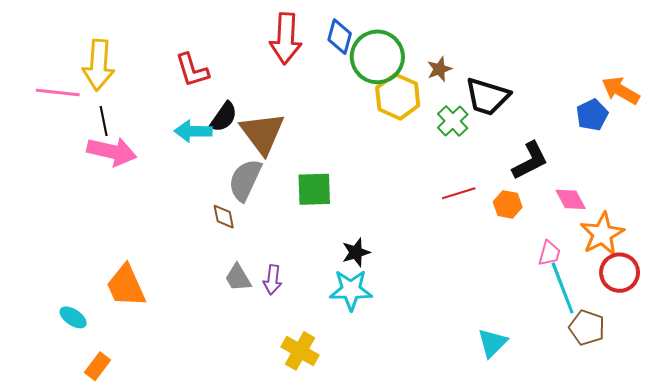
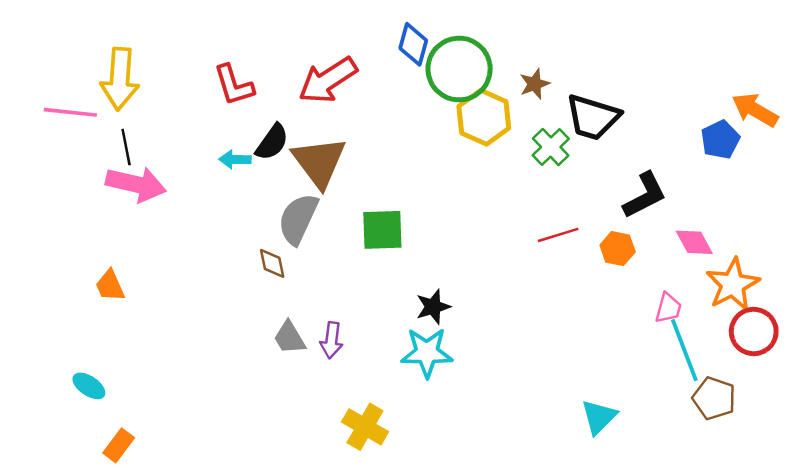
red arrow: (286, 39) -> (328, 80), moved, turned 54
cyan arrow: (193, 131) -> (235, 159), size x0.7
orange trapezoid: (126, 286) -> (110, 286), moved, size x0.6

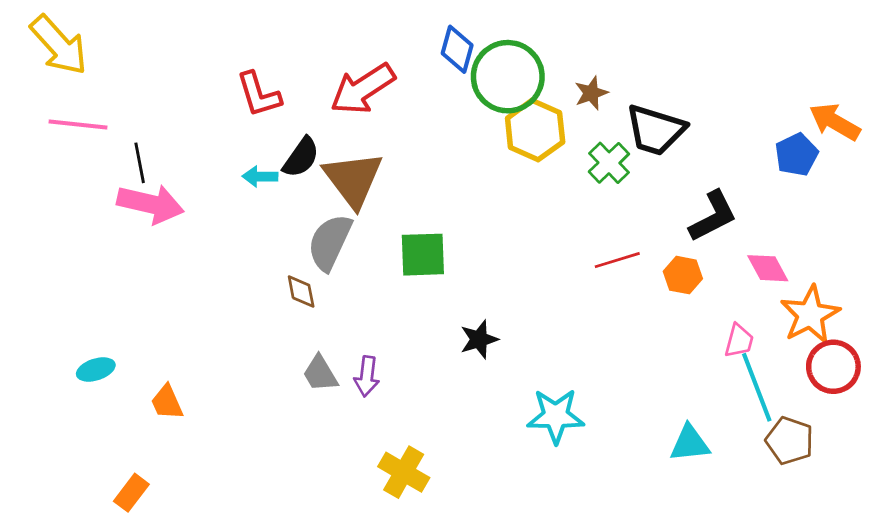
yellow arrow: (120, 79) -> (59, 45), moved, turned -46
orange trapezoid: (110, 286) -> (167, 402), moved
cyan star: (427, 353) -> (556, 416), moved
cyan ellipse: (89, 386) -> (96, 369), moved, turned -52
cyan triangle: (599, 417) -> (690, 443), moved, turned 39

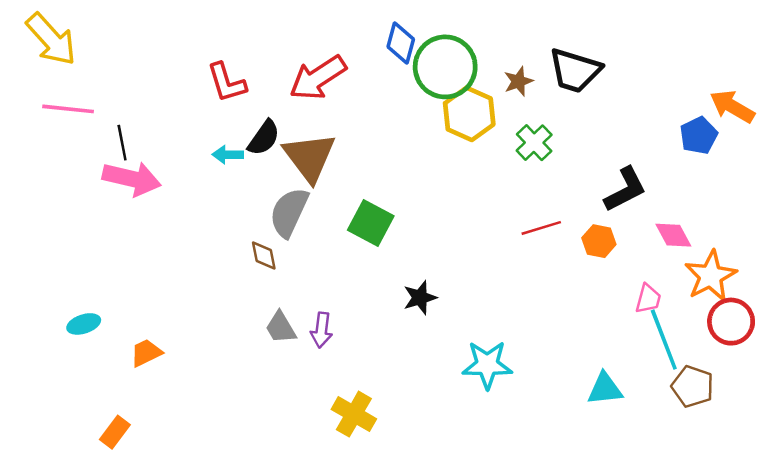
black trapezoid: (656, 130) -> (575, 71), moved
green square: (423, 255) -> (371, 223), turned 30
orange trapezoid: (167, 402) -> (146, 353), turned 88

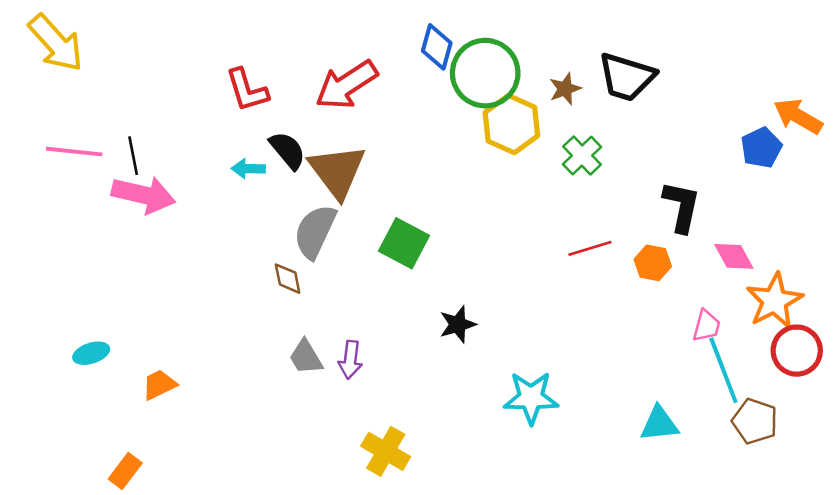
pink line: (68, 109) -> (74, 152), moved
black semicircle: (264, 138) -> (288, 150), turned -75
black L-shape: (625, 189) -> (682, 207), turned -51

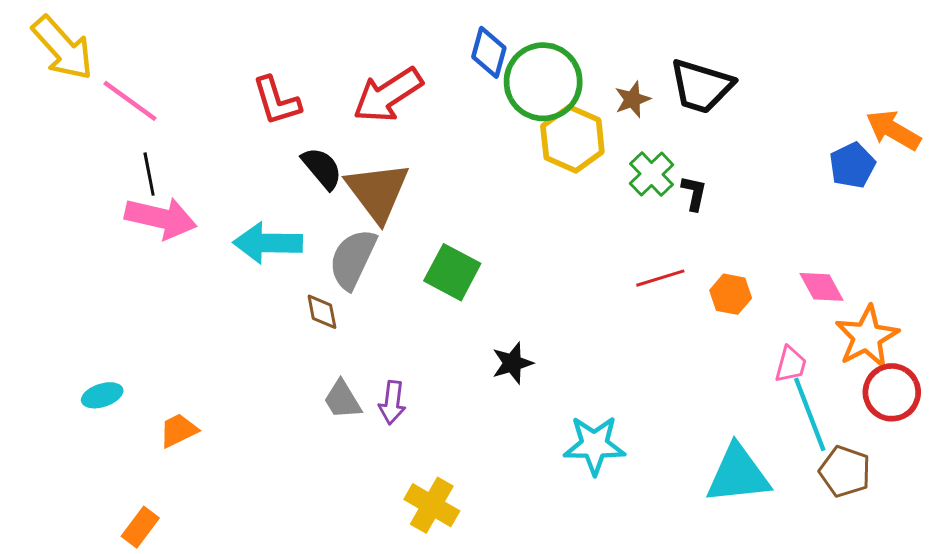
pink line: (74, 152) -> (130, 101), moved, turned 30
cyan arrow: (248, 169) -> (268, 243), moved, size x1.8
black L-shape: (682, 207) -> (694, 193), moved, size x0.6
cyan triangle: (659, 424) -> (738, 474), size x1.5

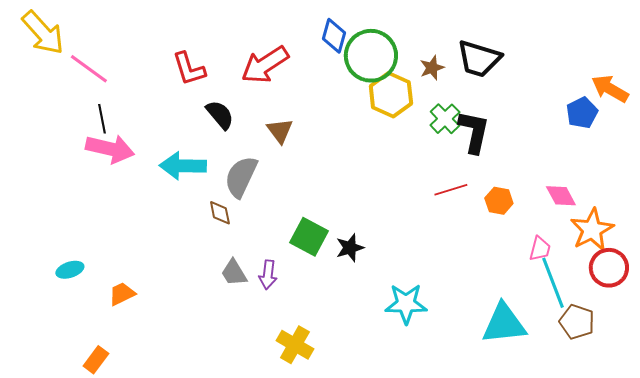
brown triangle: (378, 192) -> (280, 131), moved, size x0.6
black L-shape: (694, 193) -> (474, 132), size x1.8
green square: (452, 272) -> (309, 237), moved

